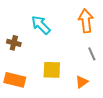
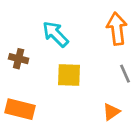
yellow square: (52, 70) -> (69, 75), moved

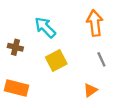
yellow square: (69, 75) -> (56, 60), turned -30

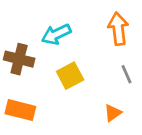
cyan arrow: (45, 27) -> (56, 34), turned -70
brown cross: (15, 47) -> (19, 59), size x1.5

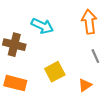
cyan arrow: (56, 34) -> (42, 26), turned -130
yellow square: (70, 76) -> (55, 72), moved

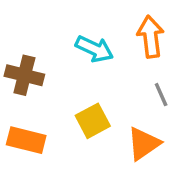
cyan arrow: (42, 26) -> (94, 49), moved
orange triangle: (85, 85) -> (144, 144), size x1.5

